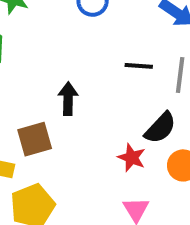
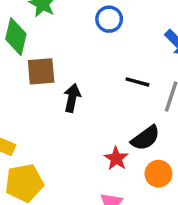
brown square: (35, 139) -> (41, 71), moved

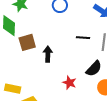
red star: (116, 158) -> (69, 83), moved

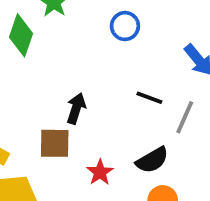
brown square: (27, 42) -> (55, 143), moved

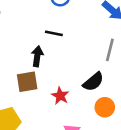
black line: (149, 98) -> (54, 33), moved

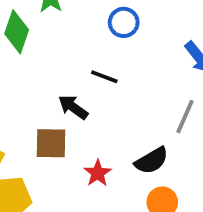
black arrow: (37, 56) -> (73, 107), turned -72

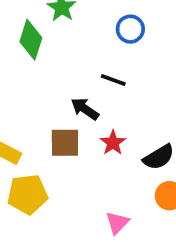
red star: (98, 173) -> (113, 143), moved

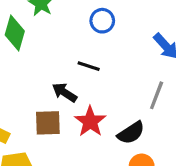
red star: (113, 143) -> (90, 121), size x1.4

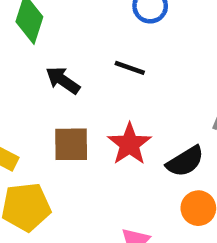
black arrow: (64, 92) -> (63, 80), moved

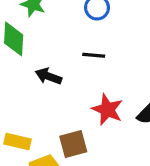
brown square: (71, 144) -> (73, 144), moved

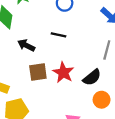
brown square: (73, 144) -> (38, 72), moved

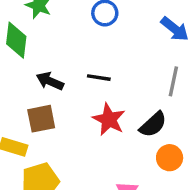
black line: (58, 35) -> (99, 78), moved
brown square: (38, 72) -> (41, 119), moved

